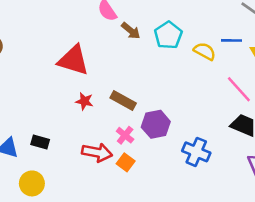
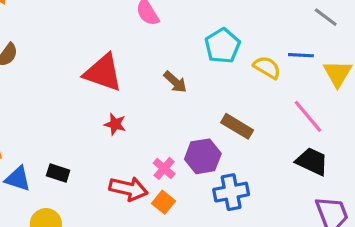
brown arrow: (131, 31) -> (175, 82), moved
brown rectangle: (123, 100) -> (237, 126), moved
blue cross: (196, 152) -> (231, 192), moved, turned -36

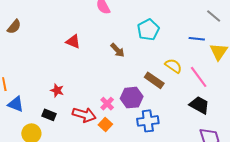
yellow semicircle: (267, 67) -> (173, 66), moved
red triangle: (103, 73) -> (73, 42), size x0.6
red star: (115, 124) -> (57, 90), moved
black rectangle: (58, 173) -> (49, 115), moved

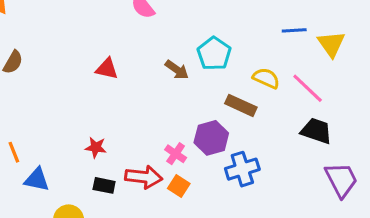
cyan pentagon: (148, 30) -> (214, 54), moved
black rectangle: (49, 115) -> (104, 185), moved

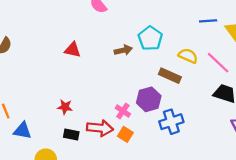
brown arrow: (177, 70) -> (123, 50), turned -48

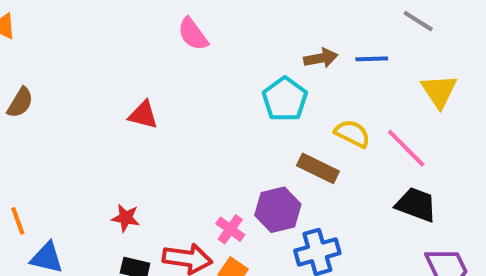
blue line: (208, 21) -> (372, 59), moved
brown arrow: (123, 50) -> (321, 58), moved

